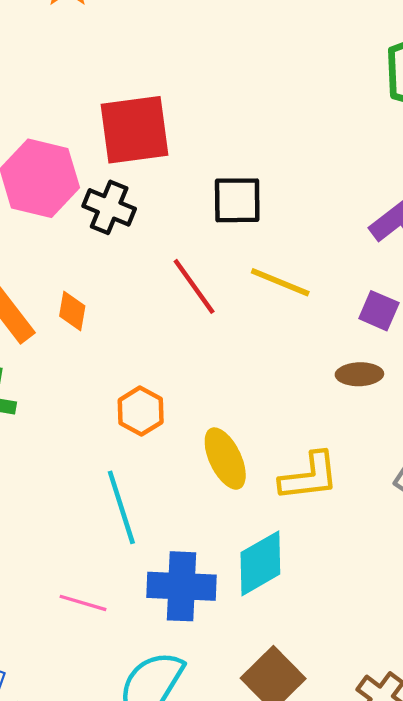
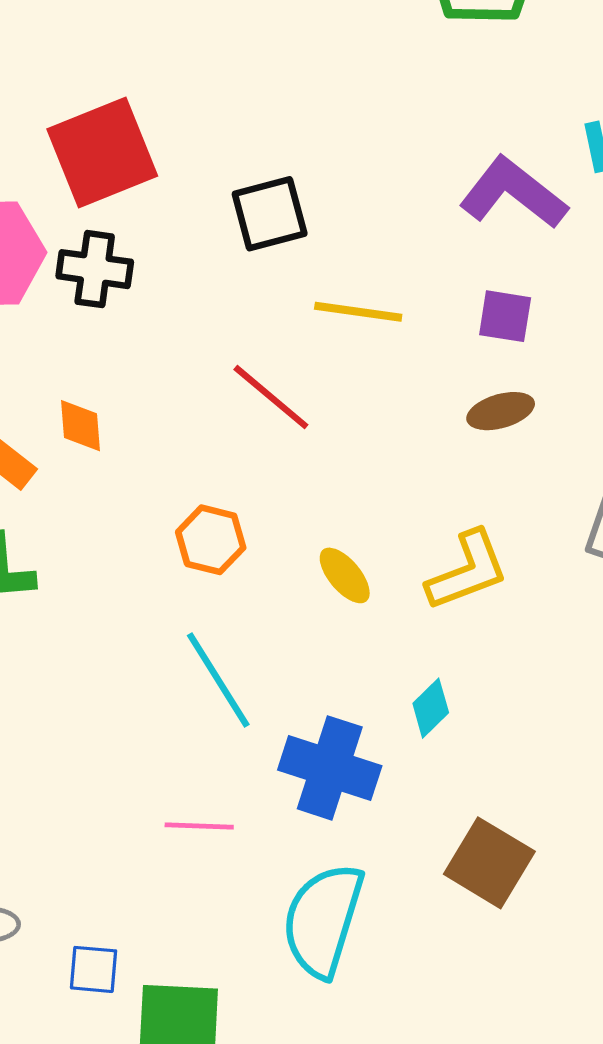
red line: (194, 286) -> (271, 397), moved
yellow ellipse: (225, 459) -> (345, 575), size x0.7
cyan diamond: (260, 563) -> (431, 708), size x0.6
blue cross: (182, 586) -> (330, 768), turned 30

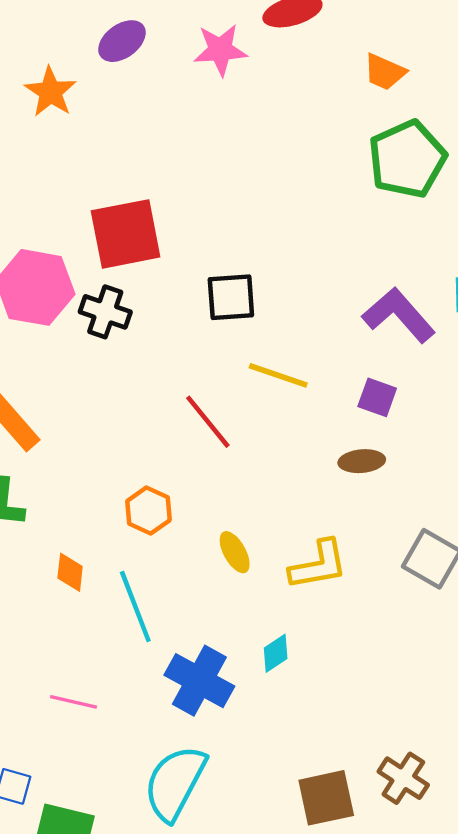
orange diamond: (81, 426) -> (70, 572), moved
pink line: (199, 826) -> (73, 702), moved
brown square: (489, 863) -> (326, 798), moved, turned 36

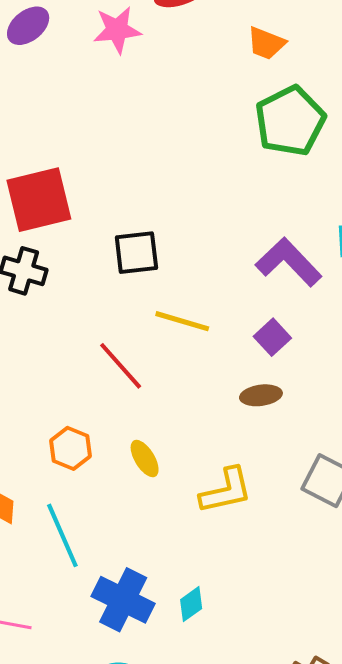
purple square: (377, 397) -> (272, 337), turned 30
yellow ellipse: (235, 552) -> (145, 459), moved
cyan diamond: (276, 653) -> (191, 604), moved

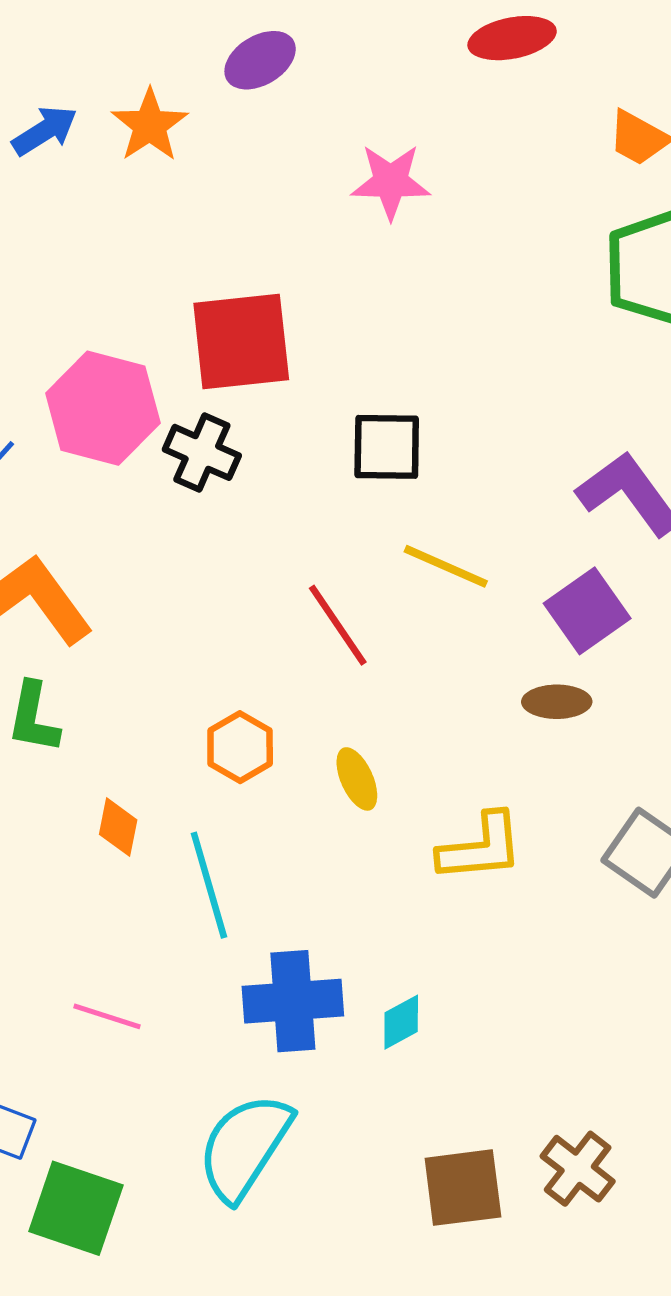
pink star: (117, 30) -> (391, 182), moved
purple square: (272, 337) -> (587, 611), size x1.4
blue cross: (123, 600) -> (293, 1001), turned -38

